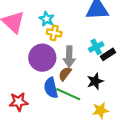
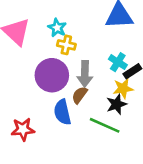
cyan cross: (96, 47) -> (118, 62), turned -32
green line: (68, 94) -> (105, 125), moved
yellow star: (100, 110) -> (123, 88), moved

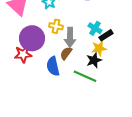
yellow cross: (66, 45) -> (56, 26), moved
purple circle: (52, 75) -> (32, 38), moved
red star: (23, 129) -> (23, 54), moved

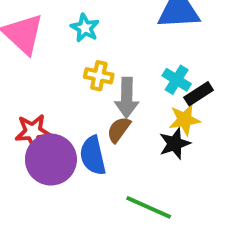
purple circle: (32, 38) -> (51, 160), moved
green line: (85, 76) -> (149, 207), moved

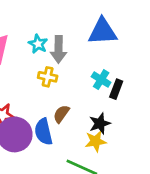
black rectangle: (199, 94) -> (116, 89), turned -36
gray arrow: (127, 98) -> (59, 49), moved
yellow star: (185, 120) -> (96, 141), moved

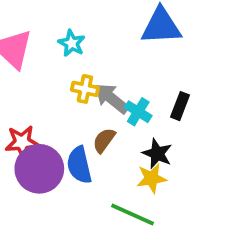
gray arrow: (59, 49) -> (112, 98), moved, turned 128
cyan cross: (101, 80) -> (138, 112), moved
black star: (100, 123) -> (157, 154), turned -30

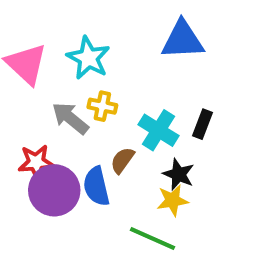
cyan star: (72, 43) -> (88, 58), size x1.5
gray arrow: (112, 98) -> (70, 118), moved
cyan cross: (138, 112) -> (158, 130), size x1.4

